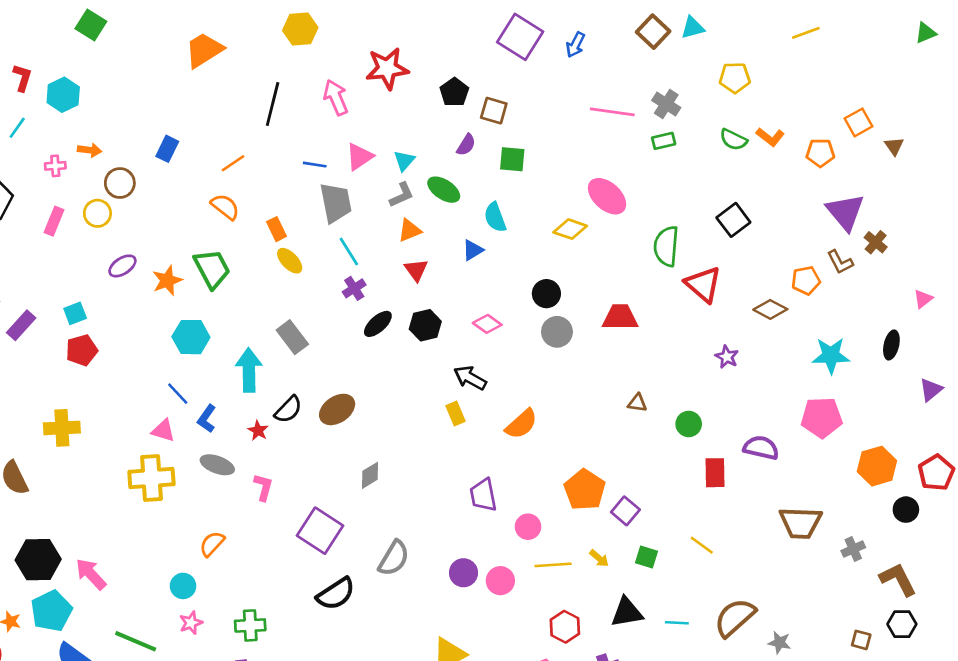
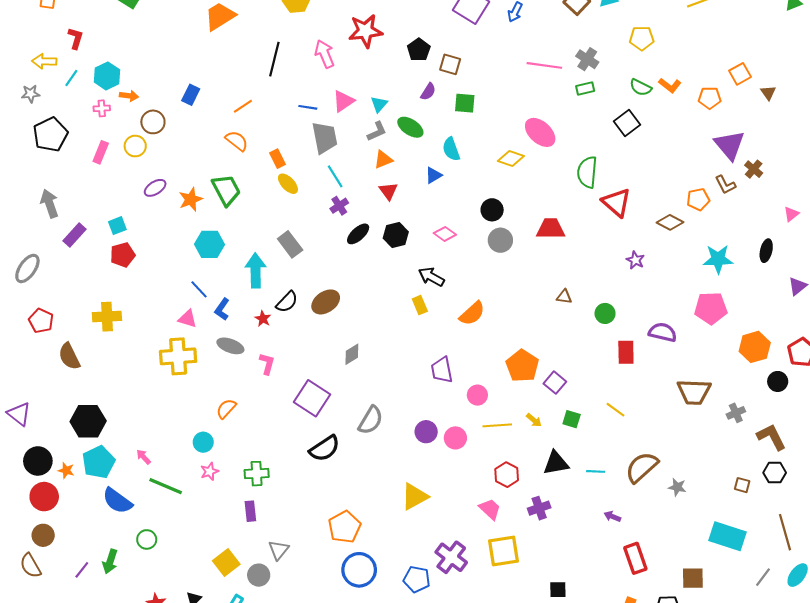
cyan hexagon: (63, 95) -> (107, 76), moved
black square: (733, 220) -> (627, 123), moved
pink arrow: (91, 574) -> (144, 457), moved, size x0.6

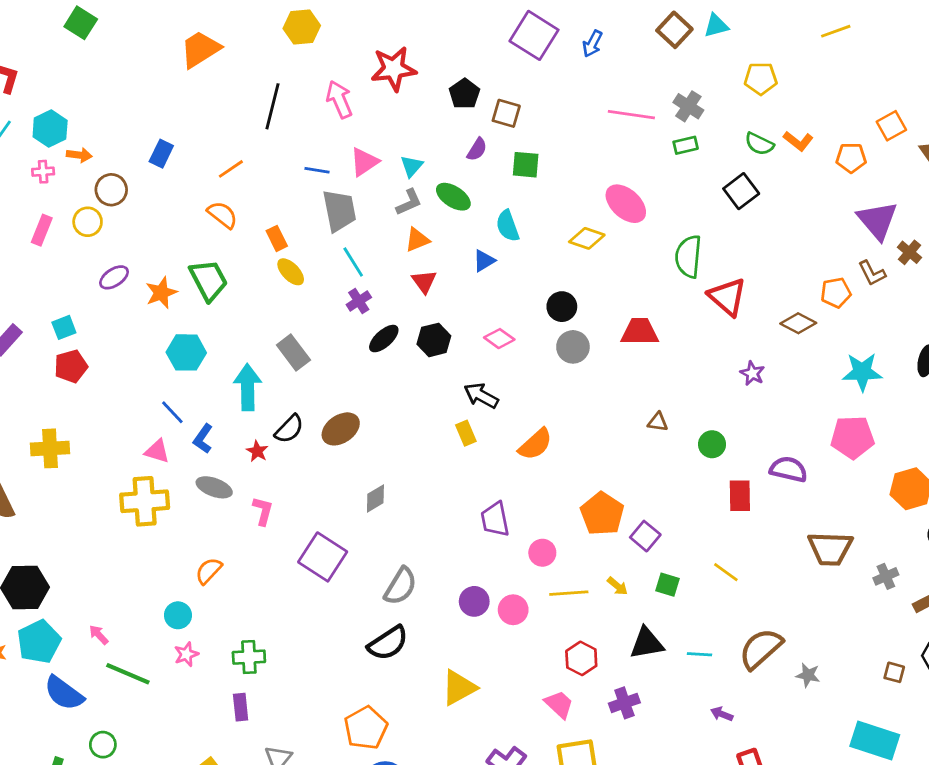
black semicircle: (325, 448) -> (388, 643), moved

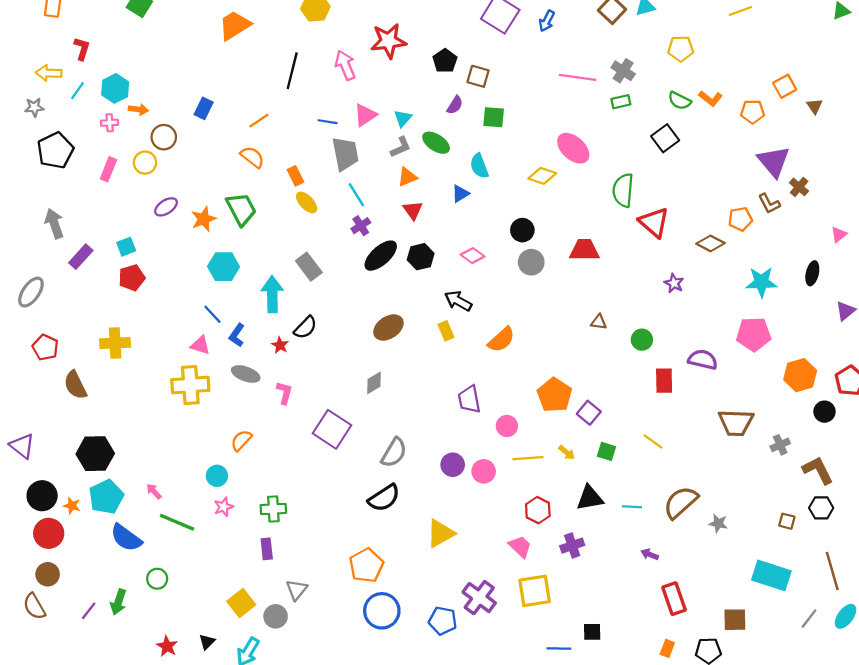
black ellipse: (384, 339) -> (381, 256), size x1.4
brown ellipse: (341, 429) -> (388, 327), moved

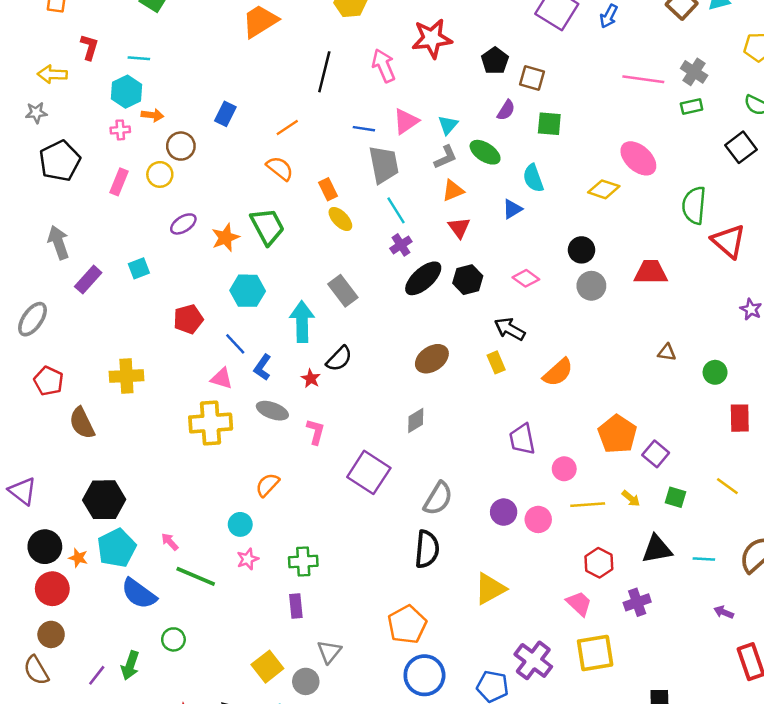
cyan line: (77, 91) -> (139, 58), moved, turned 60
red pentagon: (132, 278) -> (188, 319), moved
black semicircle: (384, 498) -> (427, 549), turned -52

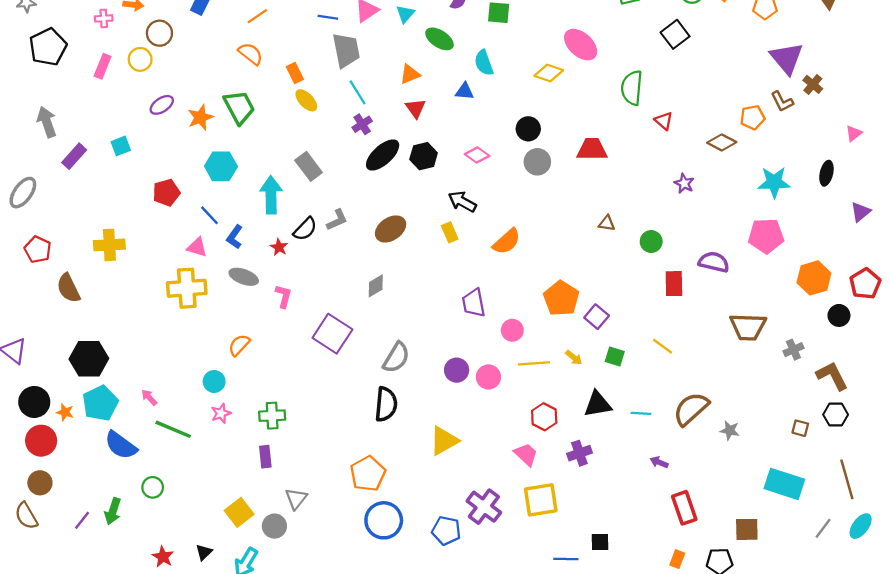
gray L-shape: (445, 157) -> (337, 220), moved
blue triangle: (512, 209) -> (465, 91), turned 36
red triangle: (729, 241) -> (664, 121), size x0.6

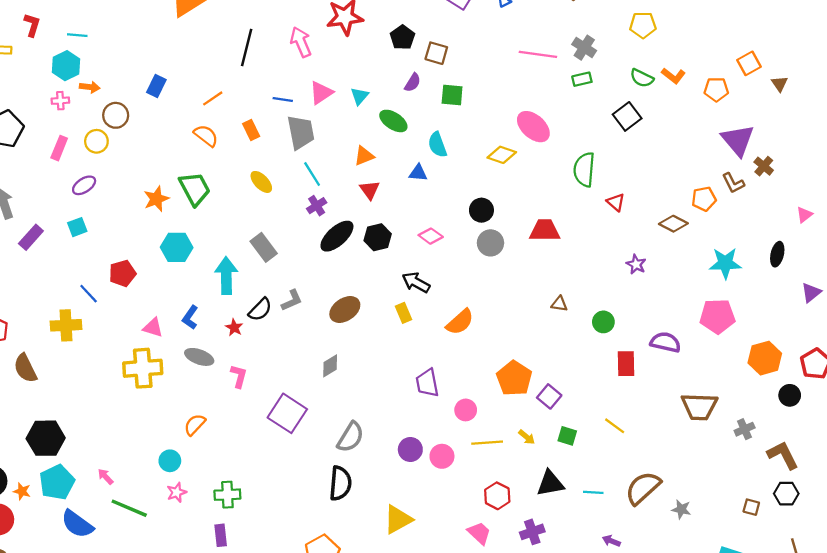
orange rectangle: (295, 73) -> (251, 130), moved
purple ellipse: (162, 105) -> (84, 185), moved
blue line: (210, 215) -> (89, 294), moved

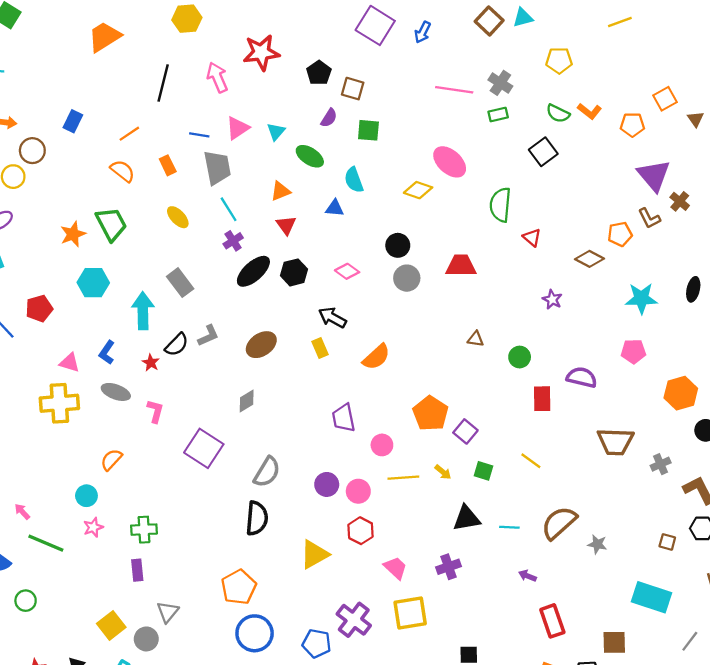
pink pentagon: (717, 316) -> (633, 351), size x0.7
red hexagon: (497, 496) -> (361, 531), moved

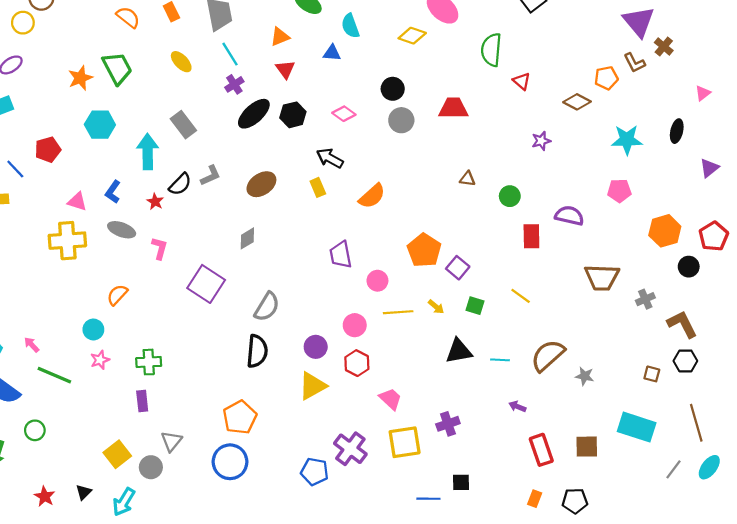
purple star: (552, 299) -> (541, 141), turned 30
purple circle: (327, 484) -> (316, 347), moved
purple cross: (449, 567) -> (448, 424), moved
blue circle: (255, 633) -> (230, 462), moved
brown square: (614, 642) -> (587, 447), moved

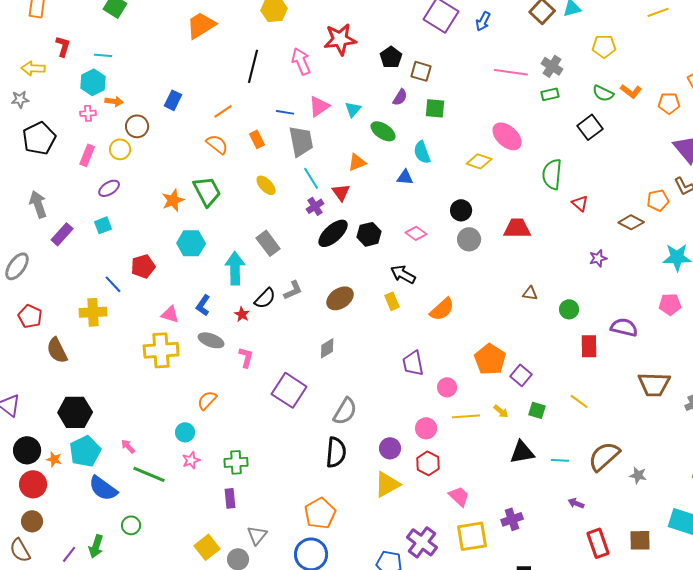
red triangle: (285, 69) -> (341, 192), moved

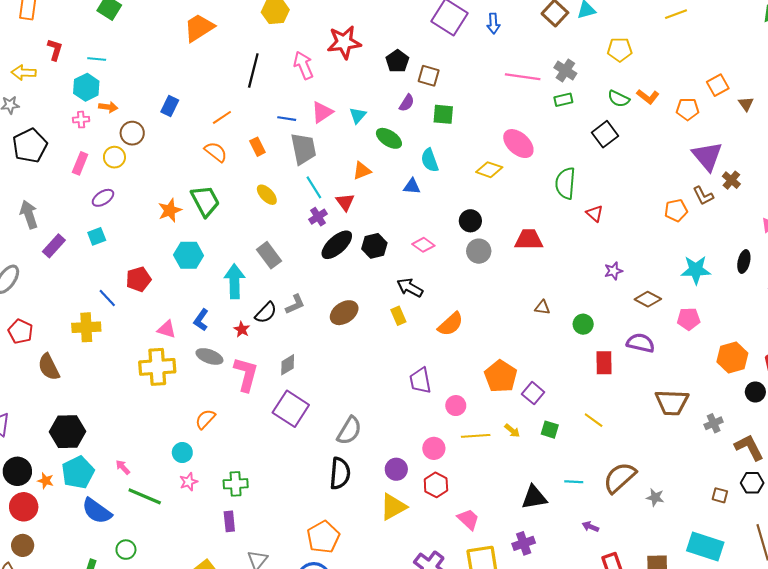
blue arrow: (483, 21) -> (493, 24), turned -30
brown diamond: (631, 222) -> (648, 299), moved
gray diamond: (327, 348) -> (288, 365), moved
pink L-shape: (246, 357) -> (246, 374), size x1.6
black triangle: (522, 452) -> (534, 497), moved

